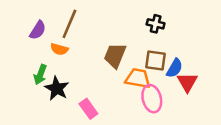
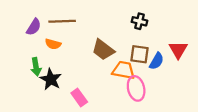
brown line: (69, 24) -> (62, 21), turned 65
brown trapezoid: (115, 56) -> (103, 50), turned -75
green arrow: (40, 75) -> (36, 67), turned -30
red triangle: (187, 82) -> (178, 50), moved

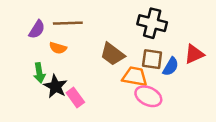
black cross: (139, 21) -> (152, 23), size x1.6
red triangle: (178, 50) -> (194, 54), turned 36
pink ellipse: (136, 88) -> (148, 96), turned -50
pink rectangle: (79, 97) -> (75, 98), moved

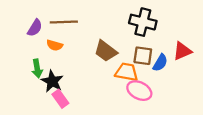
pink rectangle: (75, 98) -> (60, 99), moved

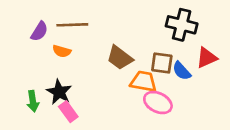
black cross: (143, 22) -> (182, 25), moved
blue semicircle: (160, 63) -> (182, 71), turned 108
green arrow: (37, 69) -> (33, 101), moved

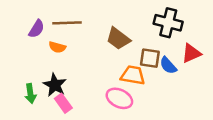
brown trapezoid: (120, 58) -> (118, 39), moved
pink ellipse: (158, 103) -> (119, 98), moved

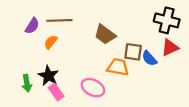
black cross: (168, 23) -> (167, 20), moved
orange semicircle: (57, 47) -> (51, 42), turned 112
pink ellipse: (119, 98) -> (93, 88), moved

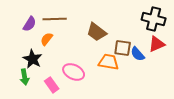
black star: (48, 76) -> (33, 59), moved
pink ellipse: (93, 88) -> (74, 72), moved

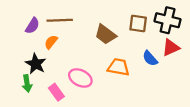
brown square: (123, 48) -> (138, 24), moved

